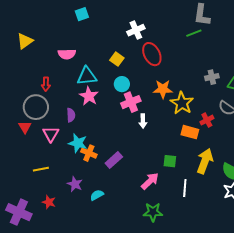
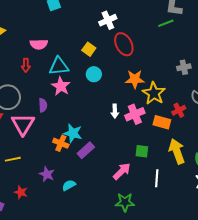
red arrow: (46, 84) -> (26, 65), moved
pink cross: (131, 102) -> (135, 114), moved
pink triangle: (51, 134) -> (23, 124), size x1.4
cyan star: (78, 143) -> (73, 133), moved
yellow arrow: (205, 161) -> (177, 151), turned -40

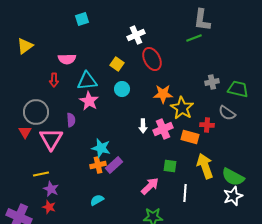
red cross: (179, 110) -> (207, 125), turned 32
orange cross: (61, 143) -> (98, 165), moved, turned -35
purple star: (47, 174) -> (51, 189), moved

